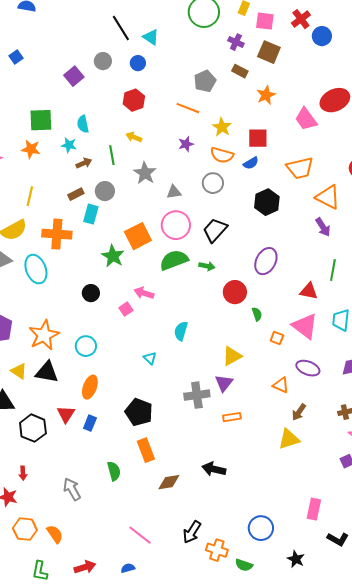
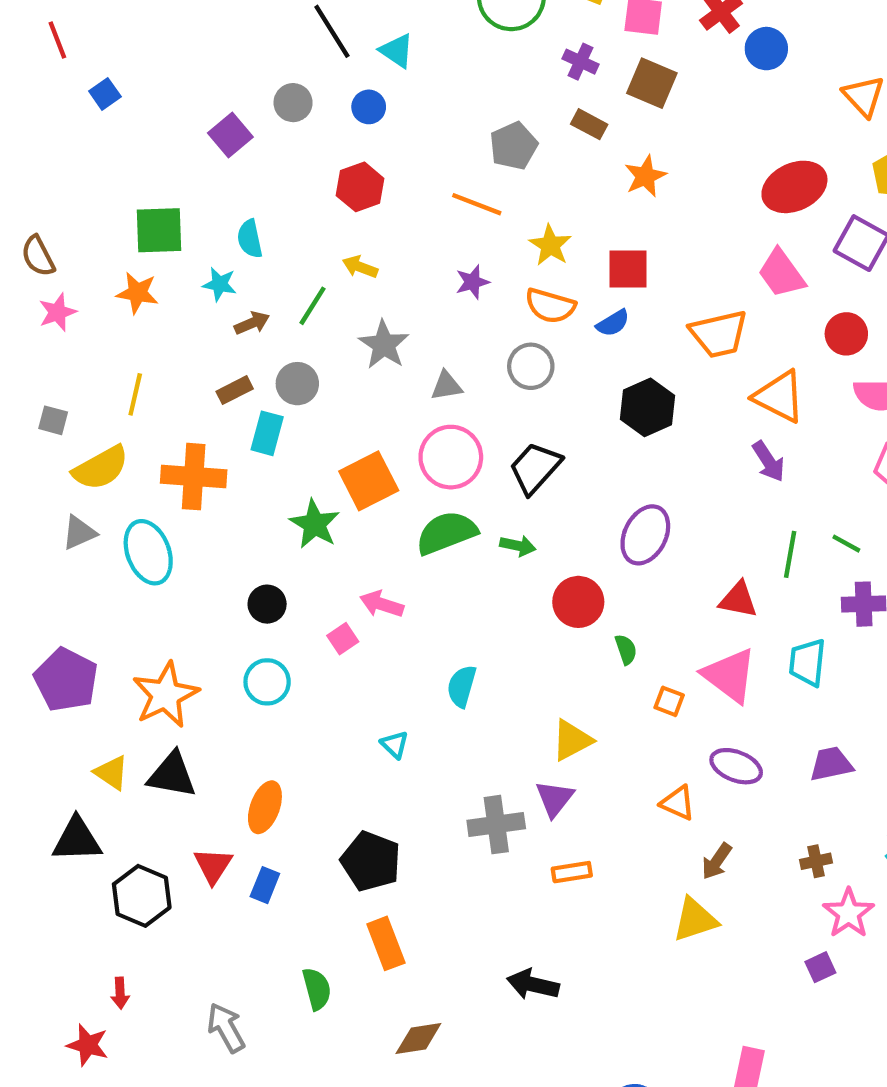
pink trapezoid: (306, 119) -> (781, 273), moved
green line: (112, 155) -> (312, 306), turned 42
cyan circle: (86, 346) -> (267, 682), moved
brown diamond: (169, 482) -> (418, 1039), moved

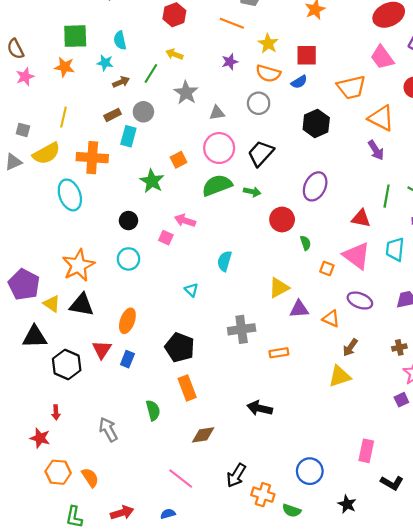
orange square: (369, 481) -> (179, 160), size x0.6
gray triangle: (79, 533) -> (13, 162), moved
pink square: (343, 639) -> (166, 238), turned -32
purple pentagon: (66, 680) -> (24, 285), moved
purple triangle: (555, 799) -> (299, 309), moved, turned 48

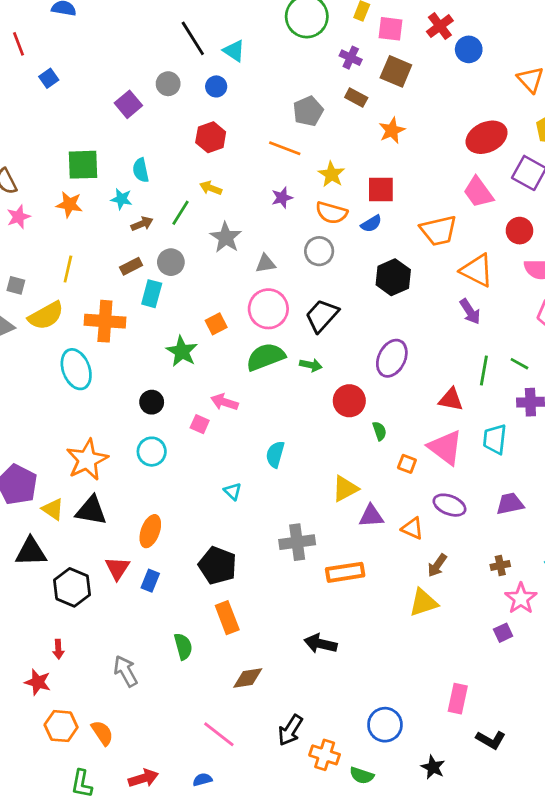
orange rectangle: (279, 353) -> (345, 572), size x1.5

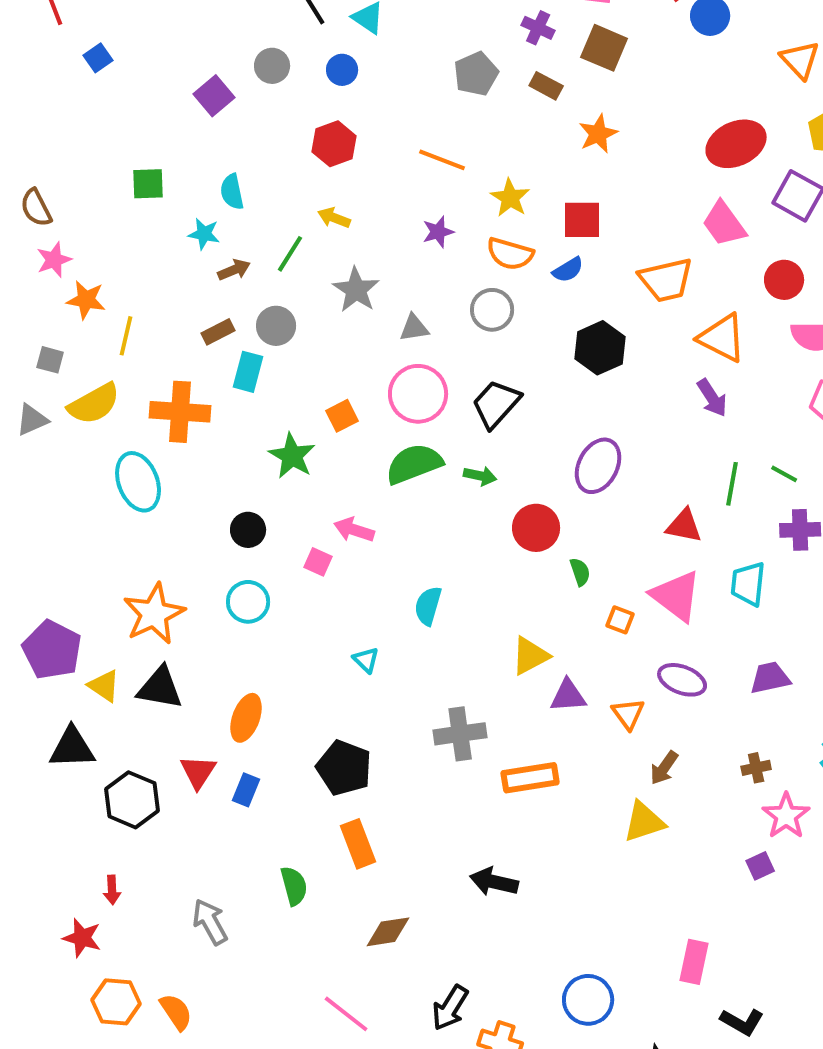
gray pentagon: (308, 111) -> (476, 74), moved
green square: (83, 165) -> (148, 184), size x0.7
orange star: (69, 204) -> (86, 300), moved
orange triangle: (412, 528) -> (628, 714), turned 30

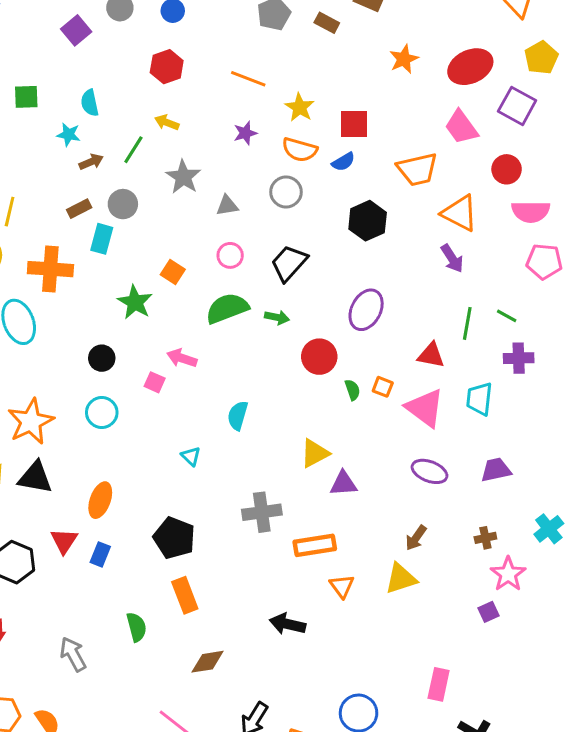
orange star: (598, 134) -> (404, 59), moved
pink circle: (418, 394) -> (230, 255), size x0.6
orange square: (342, 416) -> (173, 272), turned -30
orange square: (620, 620) -> (383, 387), moved
orange triangle: (628, 714) -> (342, 586), moved

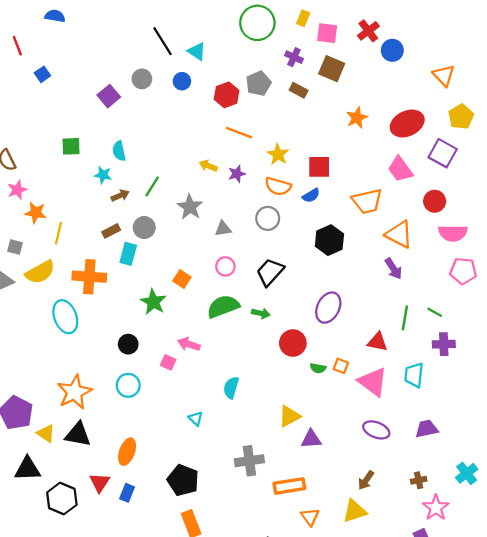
red hexagon: (167, 67) -> (227, 95), moved
yellow arrow: (167, 123) -> (208, 166), moved
green semicircle: (352, 390) -> (318, 368), turned 119

